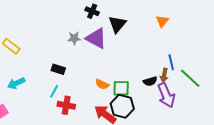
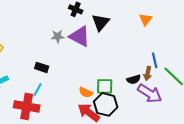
orange semicircle: (102, 84) -> (86, 92), moved
purple arrow: (166, 95) -> (150, 93), turned -35
red cross: (66, 105) -> (27, 106), moved, size x1.4

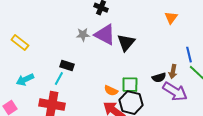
black triangle: (101, 22) -> (126, 43), moved
blue line: (155, 60) -> (189, 55), moved
cyan line: (38, 89) -> (59, 79), moved

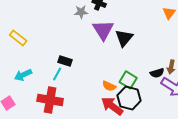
gray star: (83, 35) -> (81, 12), moved
purple triangle: (105, 35) -> (103, 30), turned 30
green square: (130, 85) -> (128, 80), turned 30

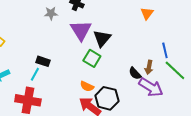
gray star: (81, 12) -> (51, 13), moved
black semicircle: (157, 73) -> (135, 73), turned 64
green square: (128, 80) -> (92, 58), moved

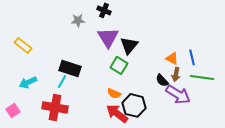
orange triangle: (147, 13) -> (172, 58), moved, turned -40
black rectangle: (43, 61) -> (70, 68), size x1.5
green line: (175, 70) -> (202, 77), turned -35

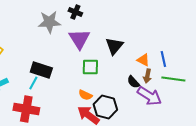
gray star: (78, 20) -> (49, 22), size x1.6
black triangle: (129, 45) -> (114, 46), moved
green square: (119, 65) -> (90, 67), turned -30

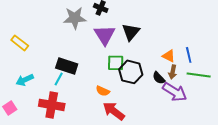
black triangle: (114, 46) -> (131, 32), moved
orange semicircle: (85, 95) -> (103, 91), moved
black hexagon: (105, 107) -> (131, 72), moved

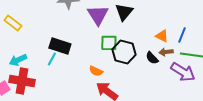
blue line: (189, 55) -> (182, 35), turned 35
brown arrow: (173, 72) -> (166, 52), turned 72
purple arrow: (175, 92) -> (183, 72), moved
red cross: (52, 105) -> (22, 81), moved

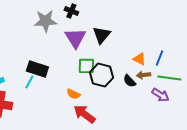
purple arrow: (183, 72) -> (160, 95), size x0.7

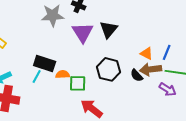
green square: (86, 66) -> (78, 83), moved
brown arrow: (143, 75) -> (151, 69), size x1.5
orange semicircle: (73, 94) -> (63, 74), moved, turned 152

